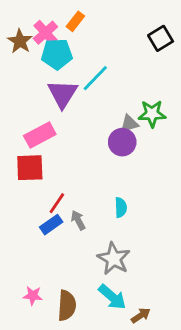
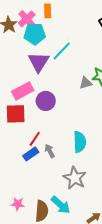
orange rectangle: (75, 21) -> (48, 11), turned -40
purple circle: (122, 142) -> (46, 101), moved
cyan semicircle: (121, 207) -> (80, 142), size x1.5
cyan arrow: (112, 297) -> (61, 205), moved

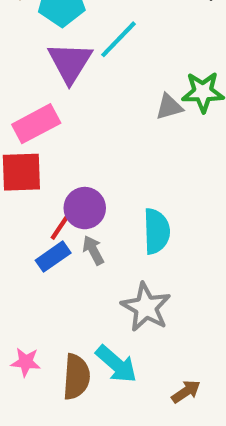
purple circle: (46, 101) -> (85, 208), moved

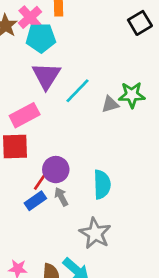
cyan line: (119, 39) -> (77, 91), moved

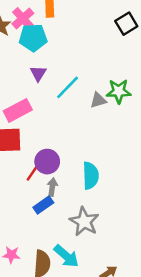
purple triangle: (46, 76) -> (38, 73), size x0.6
gray arrow: (61, 197) -> (52, 187), turned 36
blue rectangle: (35, 201) -> (43, 205), moved

